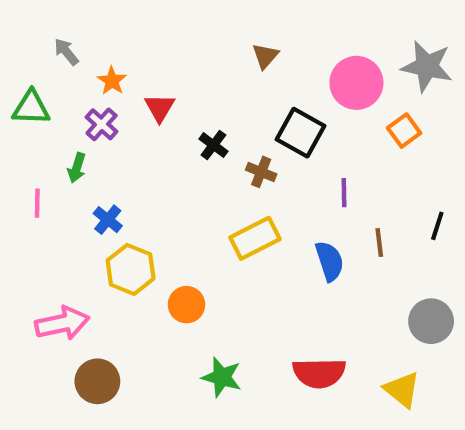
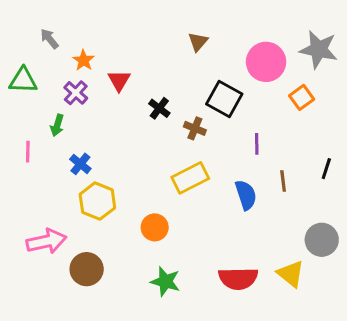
orange circle: (187, 305) -> (155, 227), moved
brown circle: (97, 381) -> (87, 269), moved
yellow triangle: (402, 390) -> (291, 274), moved

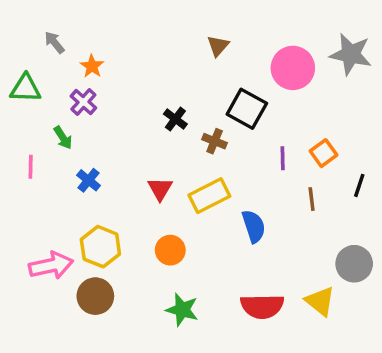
red triangle: (119, 80) -> (160, 189), moved
orange square: (302, 97) -> (323, 153), moved
green arrow: (57, 125) -> (63, 138), turned -50
blue semicircle: (246, 195) -> (254, 226), moved
yellow hexagon: (97, 201) -> (100, 247), moved

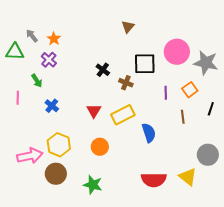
gray arrow: (54, 42) -> (32, 36), moved
gray star: (351, 54) -> (206, 63), moved
pink circle: (293, 68) -> (177, 52), moved
black square: (247, 109) -> (145, 64), turned -30
green star: (182, 310) -> (93, 185), moved

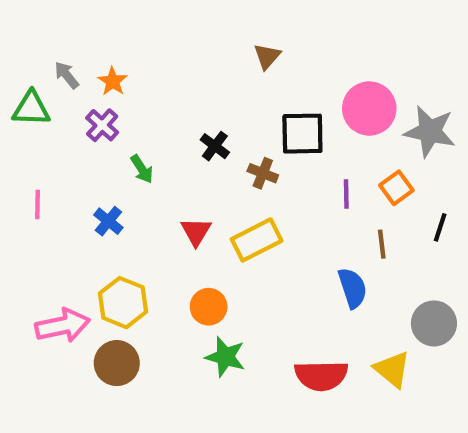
green arrow: (37, 81) -> (142, 169), moved
blue semicircle: (149, 133) -> (353, 288), moved
green star: (93, 185) -> (225, 357), moved

